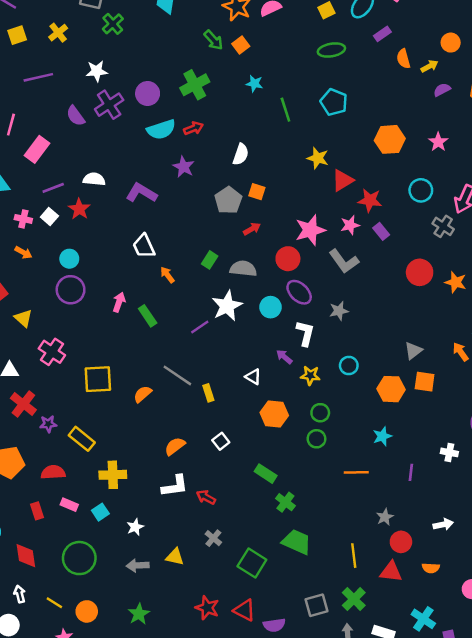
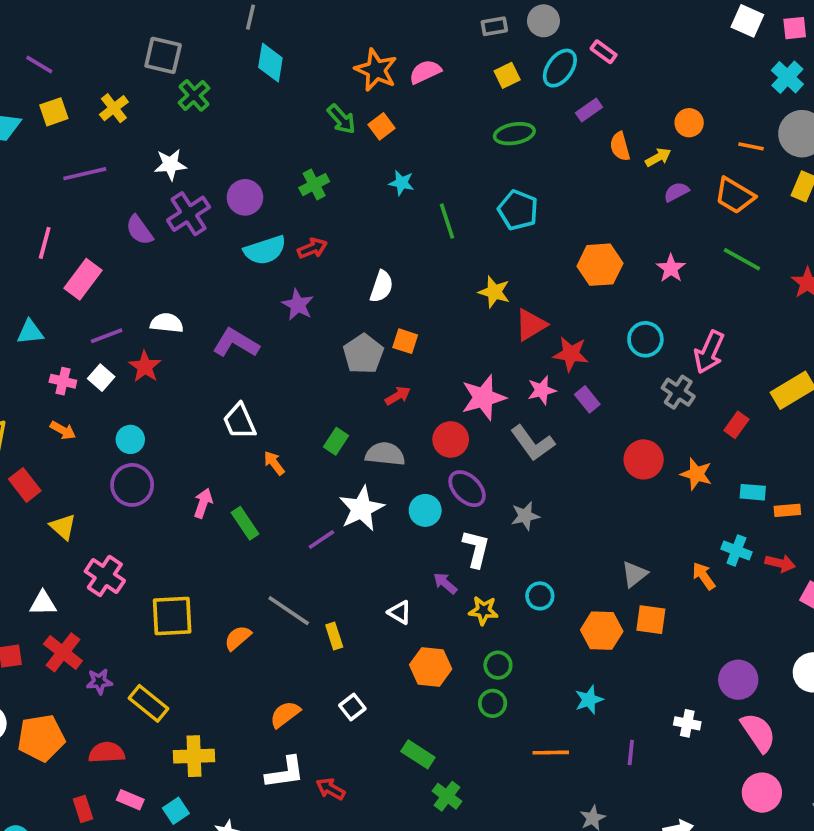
green cross: (195, 85) -> (314, 185), size x0.7

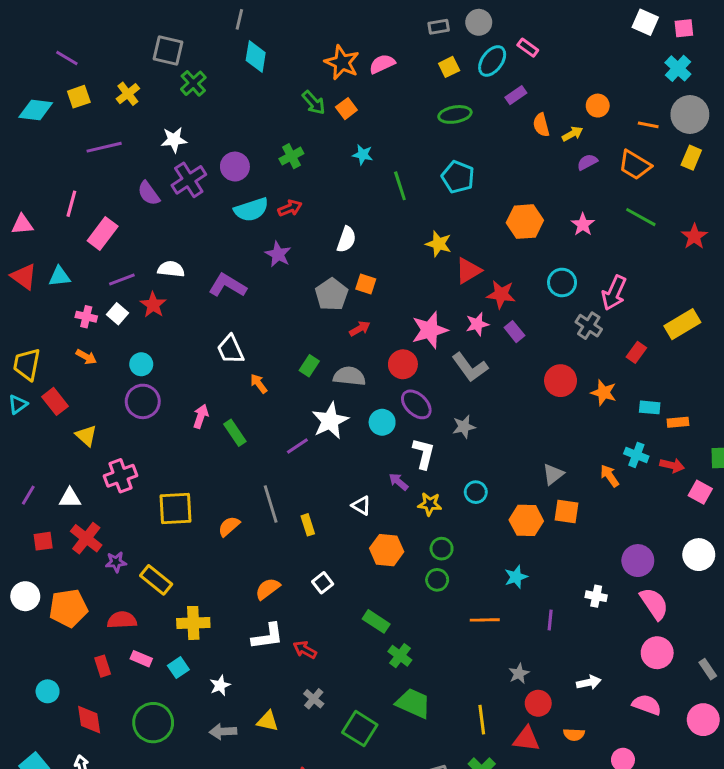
pink cross: (105, 576) -> (120, 476), turned 36
gray line: (289, 611) -> (271, 504), turned 39

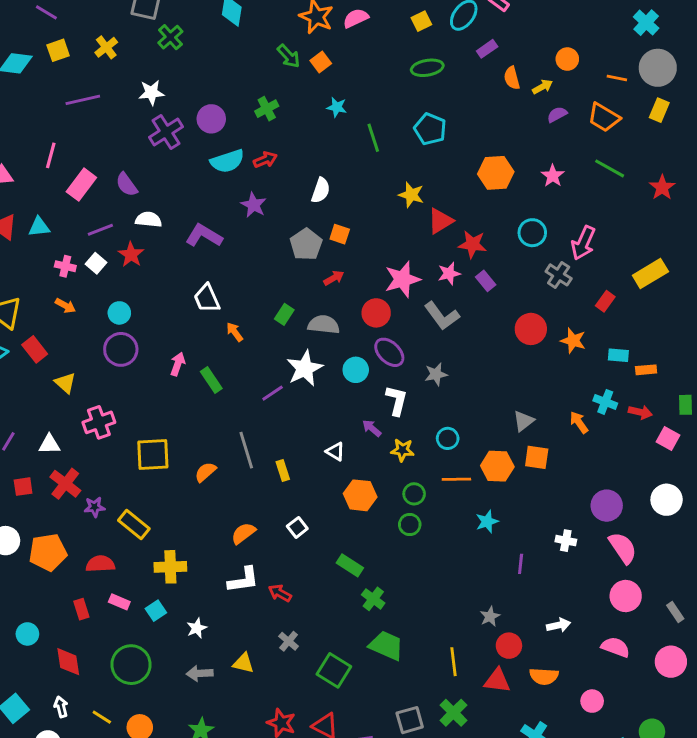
purple semicircle: (149, 193) -> (127, 185), moved
orange line: (485, 620) -> (456, 479), moved
orange semicircle: (574, 734) -> (544, 676), size x1.4

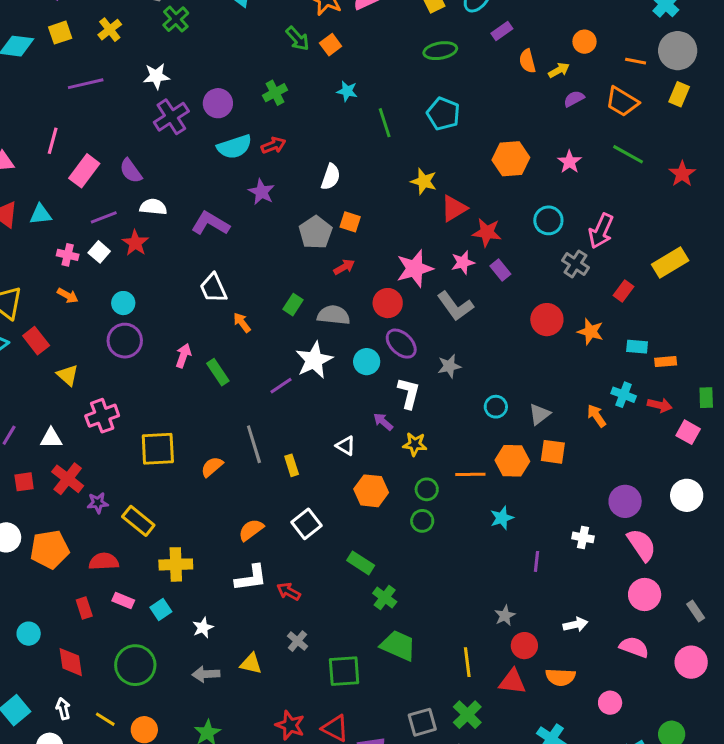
cyan circle: (448, 438) -> (496, 407), moved
white square: (297, 527) -> (307, 524), size x1.4
green square: (334, 670) -> (344, 671), turned -36

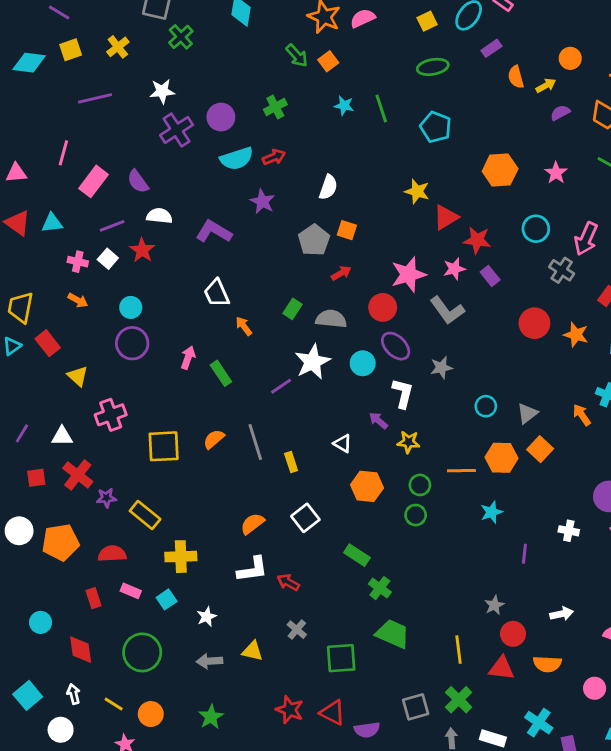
green line: (385, 123) -> (381, 108), moved
orange square: (553, 452) -> (540, 449), turned 35
orange semicircle: (212, 467) -> (214, 439), moved

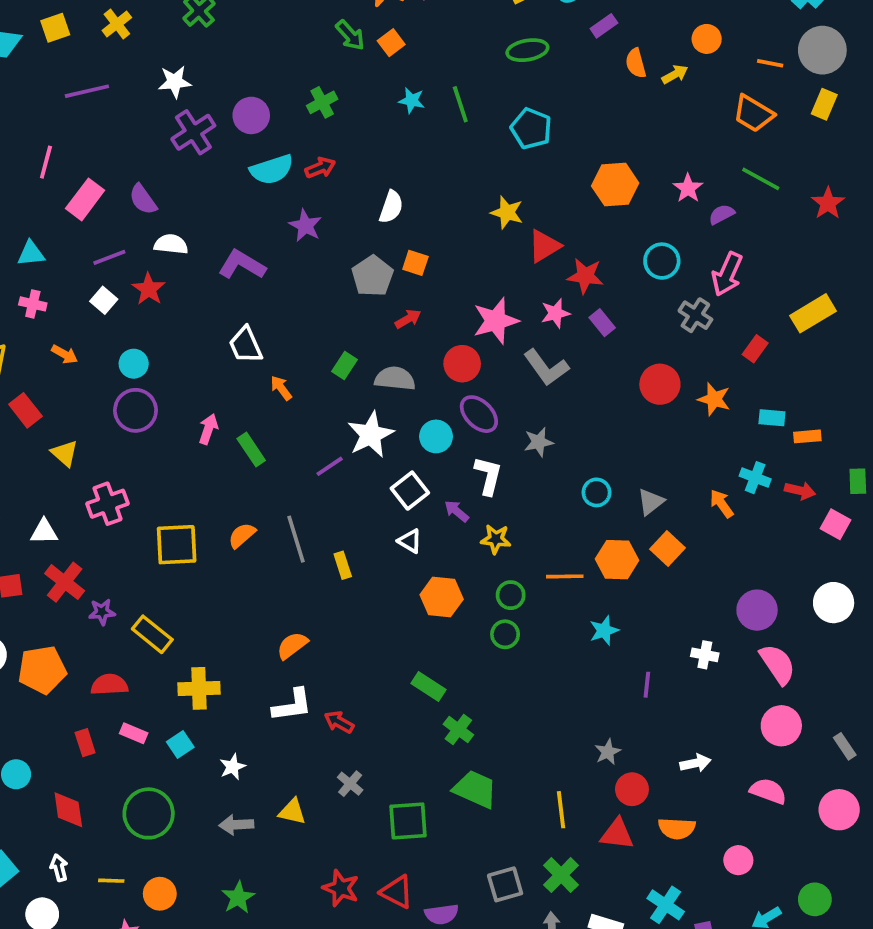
purple semicircle: (560, 113) -> (722, 214), moved
pink cross: (78, 262) -> (33, 304), moved
white square: (305, 518) -> (410, 491), moved
yellow line: (114, 704) -> (111, 881), turned -30

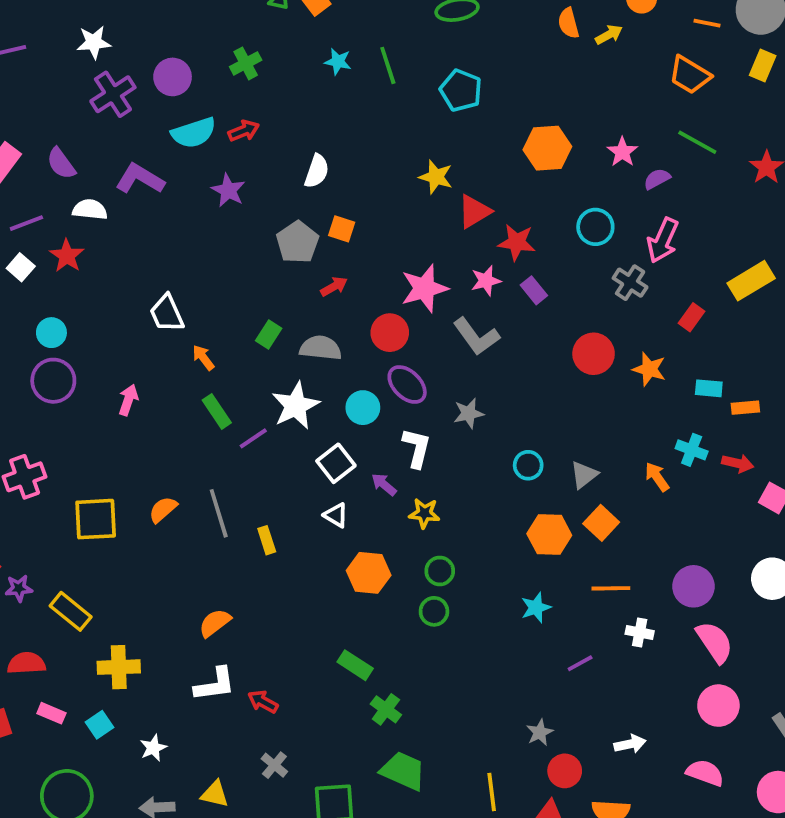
purple L-shape: (242, 265) -> (140, 179), moved
green rectangle: (251, 450) -> (217, 411), moved
orange line: (565, 576) -> (611, 588), moved
purple line: (647, 685) -> (580, 663), turned 55

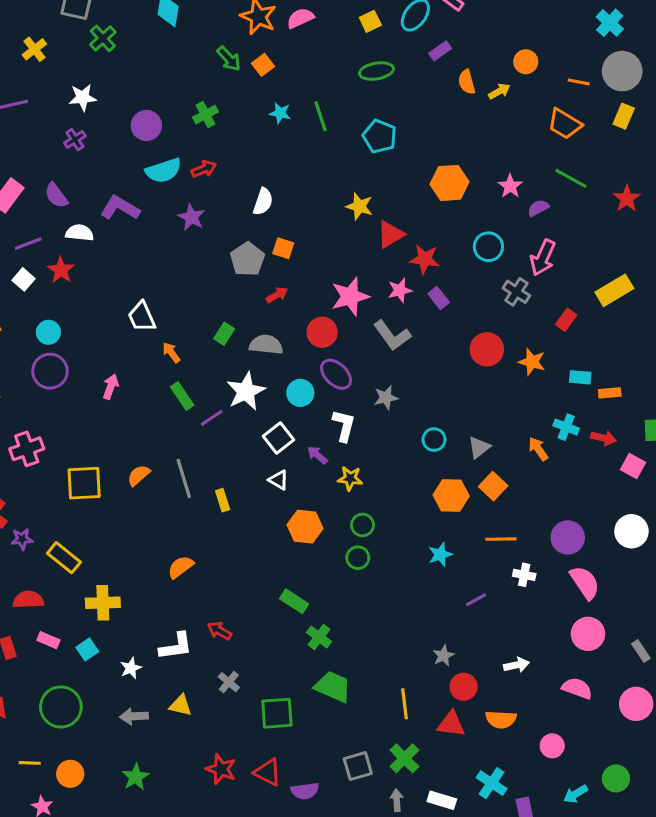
purple cross: (113, 94) -> (75, 139), moved, size x0.6
white L-shape: (215, 684) -> (176, 646), moved

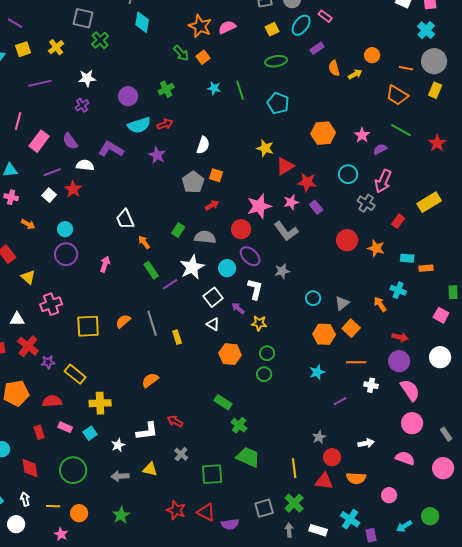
red arrow: (603, 438) -> (400, 337), moved

